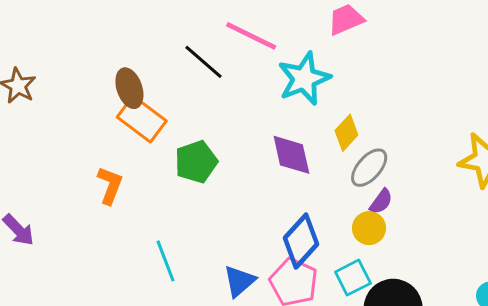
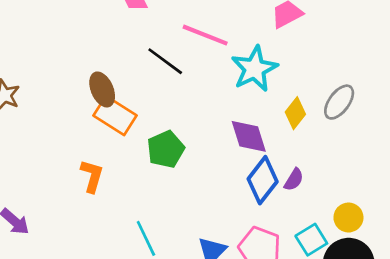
gray ellipse: (369, 168) -> (339, 102), moved
purple semicircle: (381, 201) -> (294, 180), moved
yellow circle: (369, 228) -> (348, 218), moved
blue diamond: (301, 241) -> (263, 180), moved

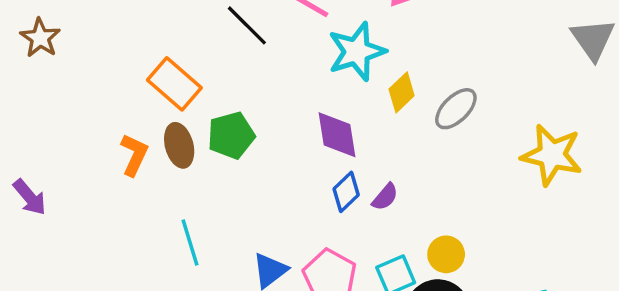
brown ellipse: (102, 89) -> (179, 145), moved
yellow diamond: (295, 113) -> (402, 92), moved
blue diamond: (263, 180) -> (346, 192), size x0.7

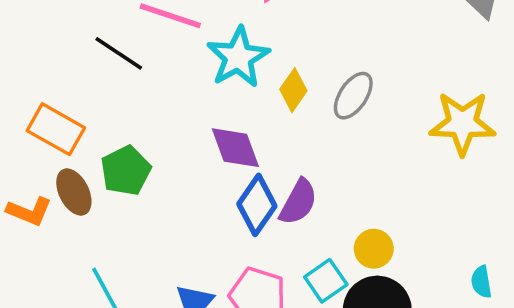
orange L-shape: (134, 155) -> (29, 211), turned 99
blue diamond: (346, 192) -> (257, 205), size x1.4
purple semicircle: (385, 197) -> (298, 202), size x1.5

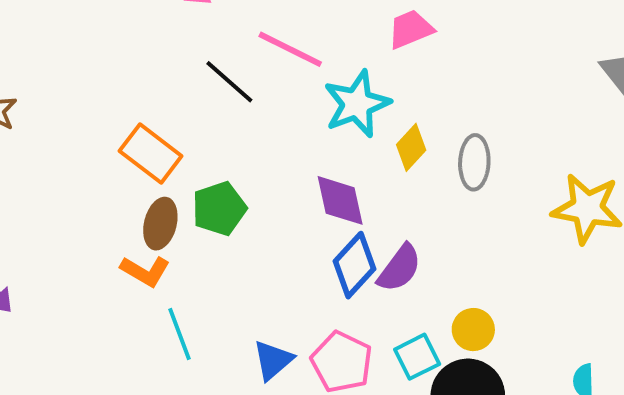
gray ellipse: (353, 96) -> (474, 162), turned -39
brown ellipse: (74, 192) -> (160, 224), turned 33
orange L-shape: (29, 211) -> (145, 271), moved

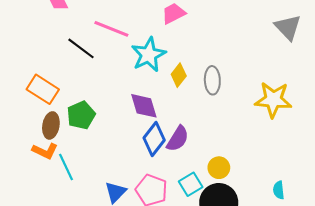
cyan line: (180, 334) -> (66, 167), moved

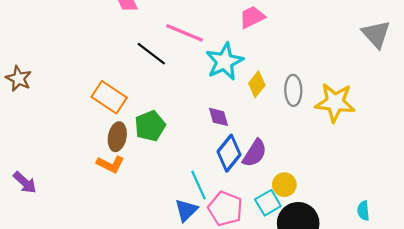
yellow star: (273, 100) -> (335, 102), moved
purple diamond: (144, 106) -> (218, 117), size x0.7
cyan line: (66, 167) -> (199, 185), moved
yellow circle: (219, 168) -> (284, 185), moved

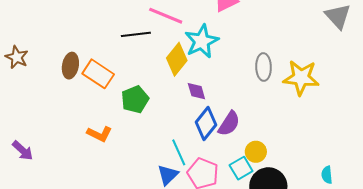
black line: (151, 54) -> (136, 34), turned -44
yellow diamond: (257, 84) -> (177, 59), moved, size x1.4
brown ellipse: (117, 137) -> (70, 66), moved

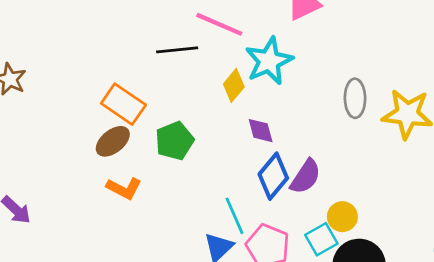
yellow diamond: (177, 59) -> (234, 85), size x0.7
brown ellipse: (70, 66) -> (113, 141), moved, turned 40

